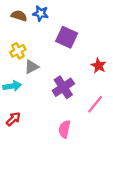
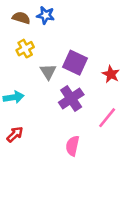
purple square: (67, 37) -> (75, 63), moved
yellow cross: (18, 51) -> (25, 49), moved
gray triangle: (32, 67) -> (48, 72), moved, turned -35

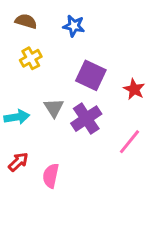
blue star: (46, 15) -> (74, 26), moved
gray triangle: (48, 72) -> (54, 108), moved
pink semicircle: (72, 146) -> (51, 176), moved

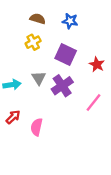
brown semicircle: (26, 21) -> (38, 19), moved
blue star: (74, 26) -> (70, 21), moved
yellow cross: (31, 58) -> (33, 42), moved

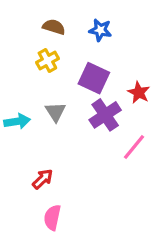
purple cross: (62, 86) -> (105, 115), moved
red arrow: (13, 117) -> (43, 179), moved
pink semicircle: (37, 127) -> (52, 217), moved

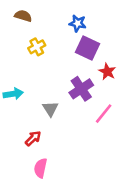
brown semicircle: (54, 27) -> (23, 16), moved
purple square: (94, 78) -> (87, 48), moved
gray triangle: (55, 112) -> (50, 109), moved

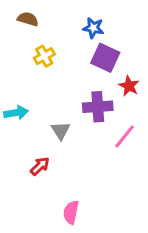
purple cross: (81, 89) -> (98, 107), turned 30
pink semicircle: (40, 168) -> (71, 212), moved

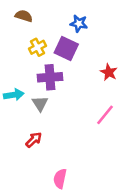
purple square: (105, 58) -> (66, 48), moved
purple cross: (98, 107) -> (50, 77), moved
gray triangle: (61, 130) -> (40, 104), moved

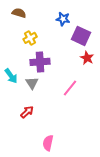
purple square: (66, 48) -> (81, 36), moved
cyan arrow: (14, 95) -> (11, 76), turned 63
pink line: (105, 115) -> (70, 88), moved

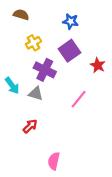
purple square: (81, 36) -> (70, 51), moved, turned 30
purple cross: (40, 62) -> (45, 70), turned 30
gray triangle: (32, 83) -> (36, 93), turned -40

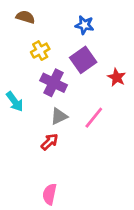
gray triangle: (36, 93) -> (59, 116), moved, turned -42
red arrow: (30, 126) -> (50, 142), moved
pink semicircle: (54, 161) -> (50, 194), moved

